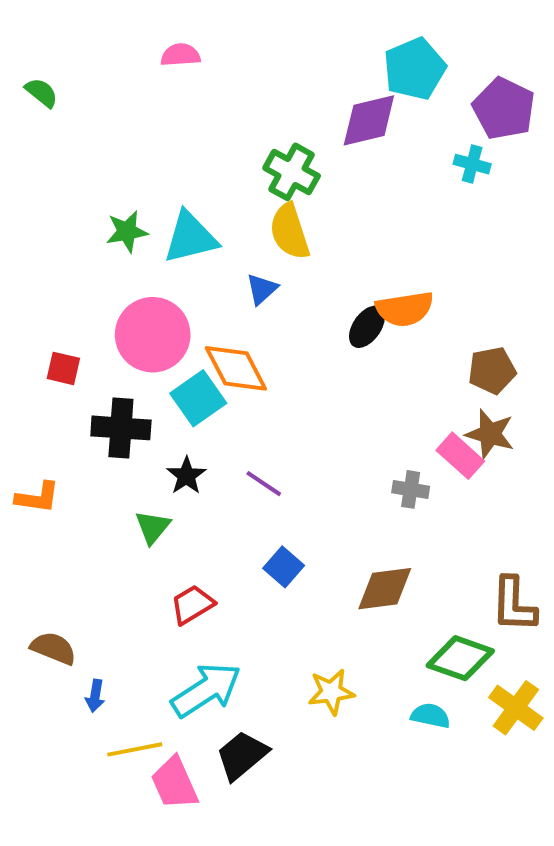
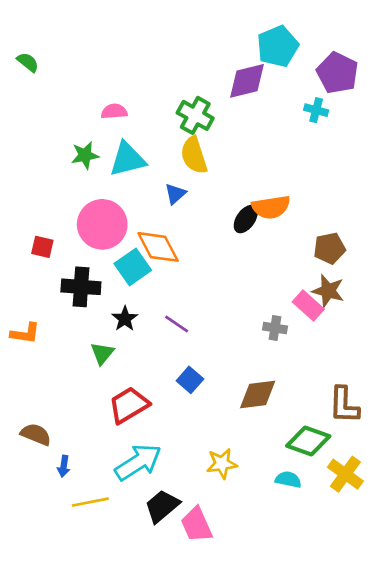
pink semicircle: (180, 55) -> (114, 111), moved
red trapezoid: (192, 605) -> (129, 405), size x1.4
pink trapezoid: (174, 783) -> (197, 525), moved

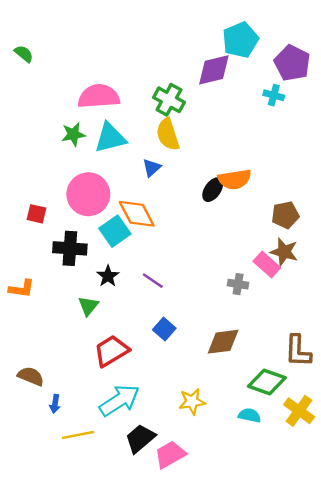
pink semicircle: (114, 111) -> (99, 96), size x1.8
pink trapezoid: (197, 525) -> (170, 455), turned 84

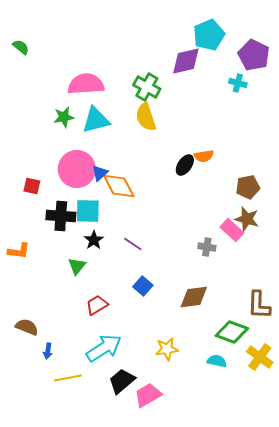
blue triangle: (152, 168) -> (100, 173), moved
orange semicircle: (235, 179) -> (204, 156), size x0.7
cyan square: (115, 231) -> (88, 211), moved, turned 36
red trapezoid: (111, 351) -> (97, 305), size x0.7

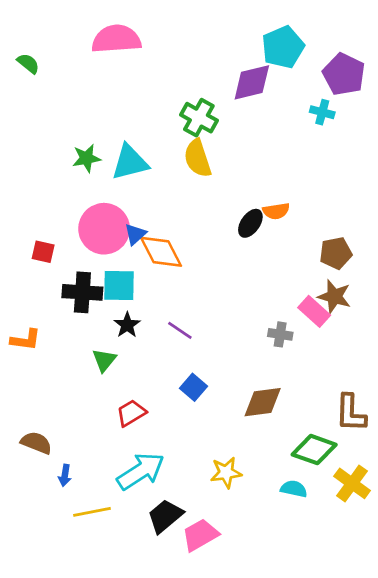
pink semicircle: (86, 84) -> (116, 39), moved

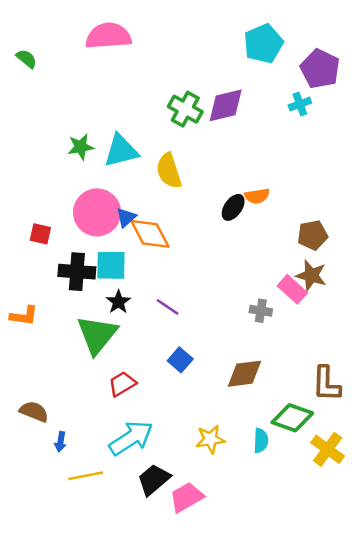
purple diamond: (252, 82) -> (226, 105), moved
cyan cross: (322, 112) -> (300, 104), turned -35
yellow semicircle: (198, 158) -> (169, 171), moved
green triangle: (104, 360) -> (97, 335), size x1.8
cyan semicircle: (294, 489) -> (261, 441), moved, turned 80

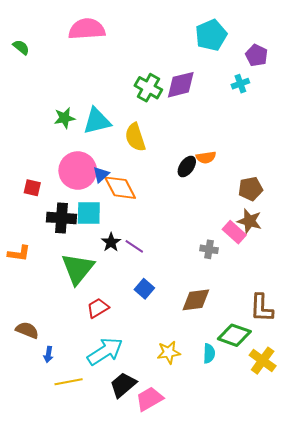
purple pentagon: (320, 69) -> (257, 55), size x0.7
black star: (118, 302) -> (111, 242), moved

